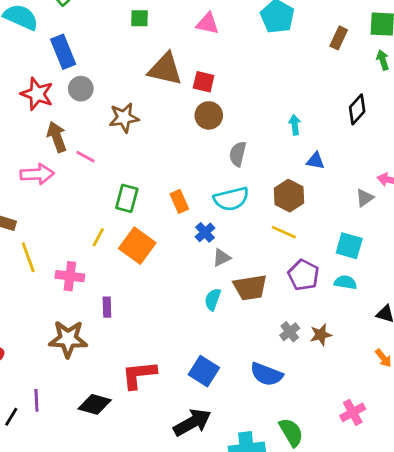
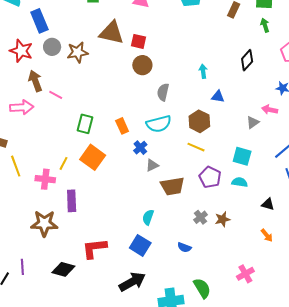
brown star: (124, 118) -> (78, 52), moved
yellow line: (98, 237) -> (64, 163), moved
cyan semicircle: (213, 299) -> (148, 217), moved
purple rectangle: (107, 307) -> (72, 201), size x1.5
blue semicircle: (266, 374) -> (184, 247), size x0.6

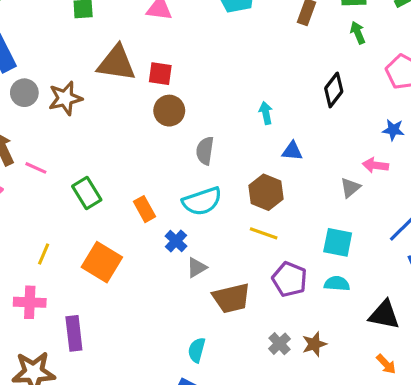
green rectangle: (85, 124) -> (87, 193), moved, turned -42
yellow line: (64, 163) -> (44, 254), moved
black triangle: (268, 204) -> (384, 315), size x1.5

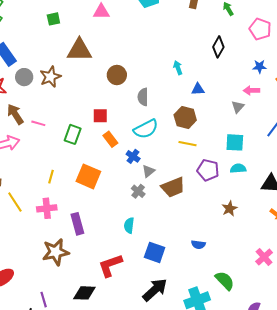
red square: (160, 74) -> (100, 116), moved
green rectangle: (87, 193) -> (73, 134), turned 60
gray cross: (279, 344) -> (138, 191), moved
cyan semicircle: (197, 350) -> (129, 225), moved

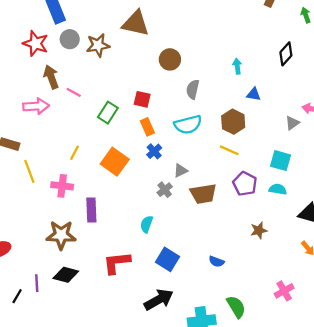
blue cross: (133, 156) -> (154, 151), moved
black diamond: (84, 293) -> (66, 275), moved

